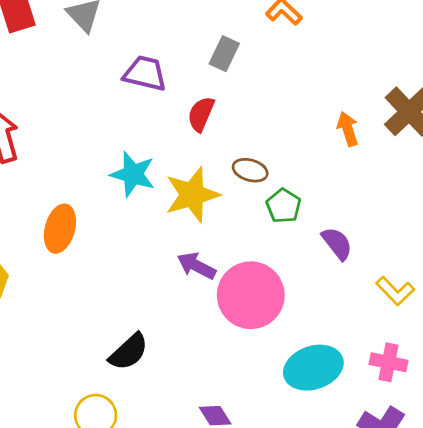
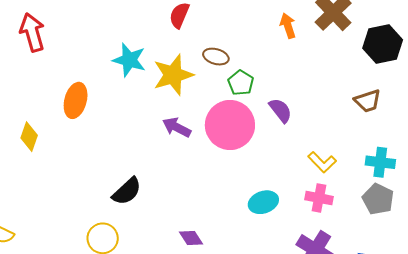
yellow L-shape: (395, 291) -> (322, 162), moved
pink circle: (251, 295) -> (230, 125), moved
cyan ellipse: (313, 368) -> (263, 202), size x0.7

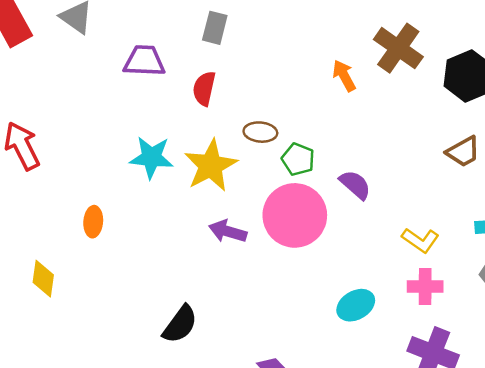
orange ellipse: (76, 100) -> (93, 222), size x0.7

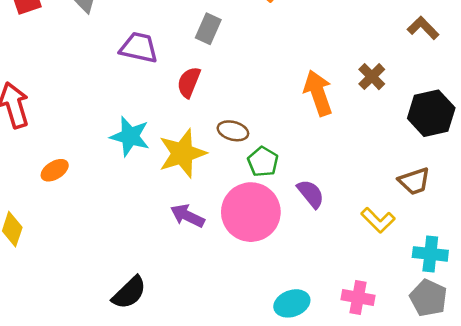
brown cross: (398, 48) -> (372, 77), size x0.6
orange arrow: (344, 76) -> (318, 93), size x1.5
orange ellipse: (93, 222) -> (55, 170), moved, turned 44
yellow L-shape: (420, 240) -> (378, 220), moved

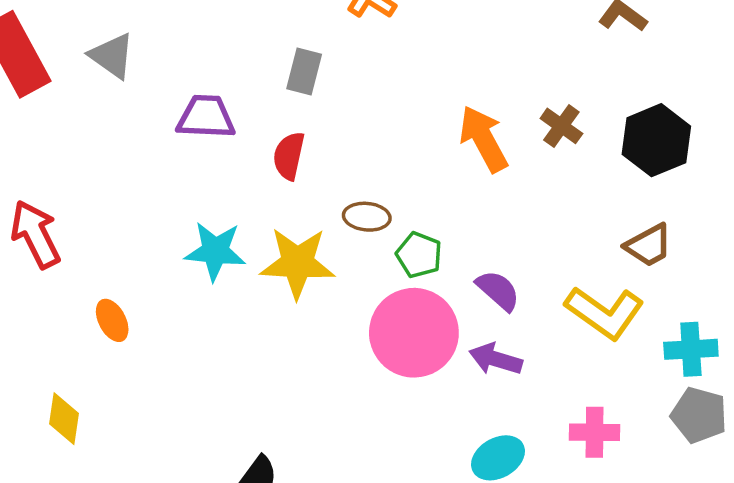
brown cross: (372, 77) -> (561, 126), moved
yellow star: (182, 153) -> (297, 263), turned 30
orange ellipse: (55, 170) -> (112, 320), turned -76
purple arrow: (187, 216) -> (496, 359), moved
yellow L-shape: (378, 220) -> (605, 313), size x1.5

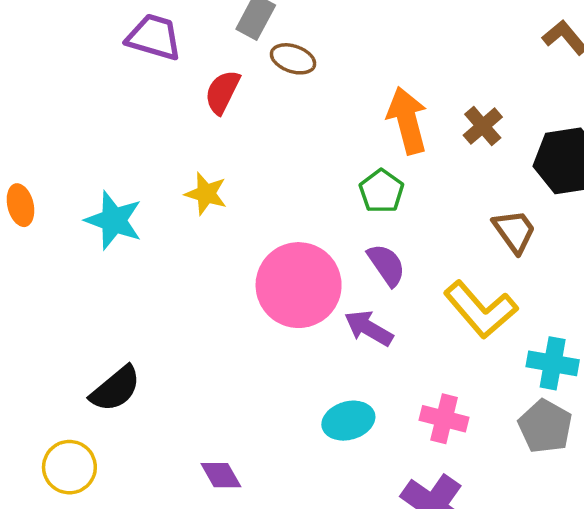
brown ellipse: (367, 217) -> (293, 59), moved
brown trapezoid: (649, 245) -> (514, 231), moved, turned -111
cyan star: (215, 251) -> (114, 220), moved
green pentagon: (419, 255) -> (381, 191), moved
yellow star: (297, 263) -> (206, 194), size x0.6

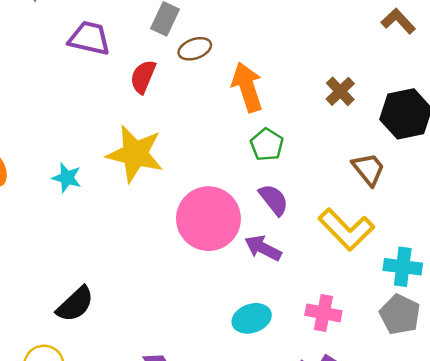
brown ellipse: (293, 59) -> (195, 49), turned -36
orange arrow: (407, 120) -> (247, 87), moved
yellow star: (206, 194) -> (135, 154), size x1.8
cyan star: (114, 220) -> (67, 178), size x0.7

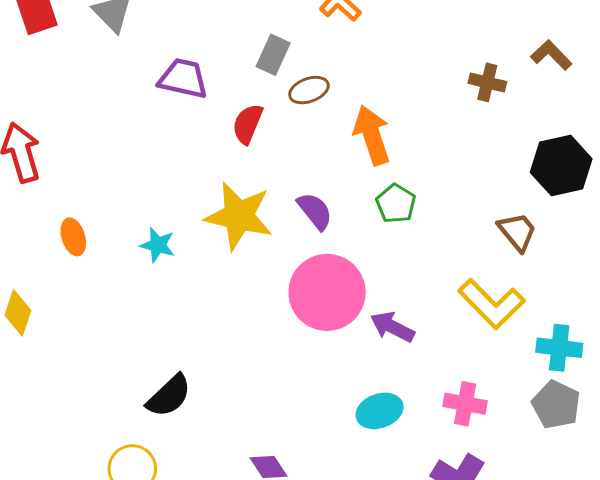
brown cross: (340, 91) -> (487, 82), moved, turned -32
purple semicircle: (274, 200) -> (315, 211), moved

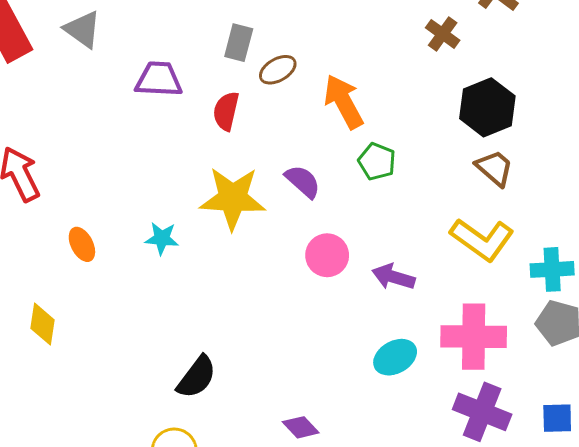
brown cross: (487, 82) -> (443, 34), turned 32
black hexagon: (561, 166) -> (487, 107), moved
pink circle: (327, 292) -> (327, 255), size x0.6
pink cross: (465, 404) -> (474, 337), size x1.6

